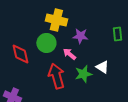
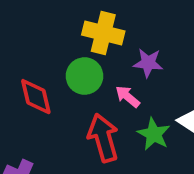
green star: (83, 74) -> (154, 134), turned -30

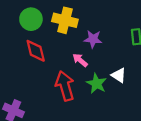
green circle: (84, 76) -> (31, 19), moved
red diamond: (36, 97) -> (36, 51), moved

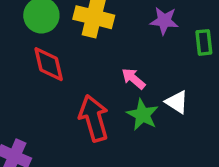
purple star: (93, 39) -> (164, 21), moved
pink arrow: (80, 60) -> (133, 79), moved

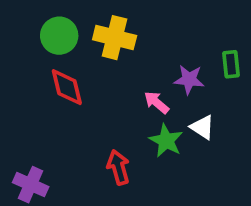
purple star: (164, 21) -> (189, 80), moved
red arrow: (94, 118) -> (118, 167), moved, size x0.7

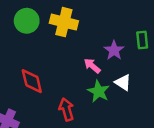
purple star: (189, 80) -> (114, 50), turned 30
red diamond: (67, 87) -> (32, 81), moved

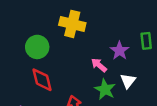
green circle: (27, 21) -> (37, 47), moved
white triangle: (123, 82) -> (128, 81), turned 35

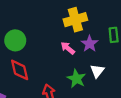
yellow cross: (72, 24) -> (75, 20), moved, turned -30
pink arrow: (99, 65) -> (68, 48), moved

